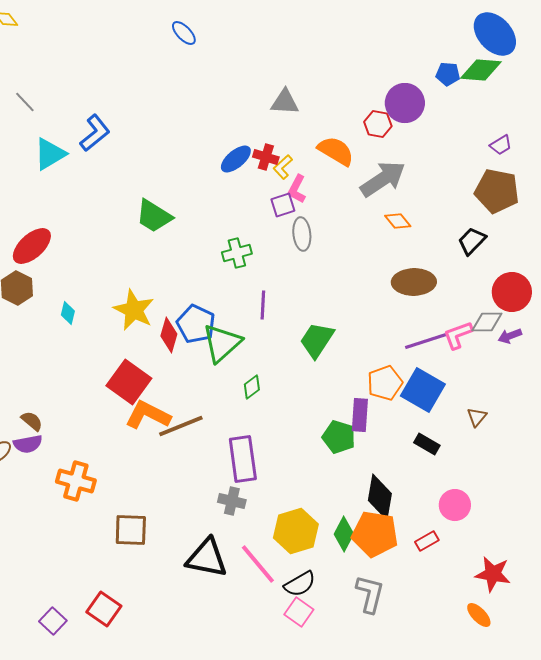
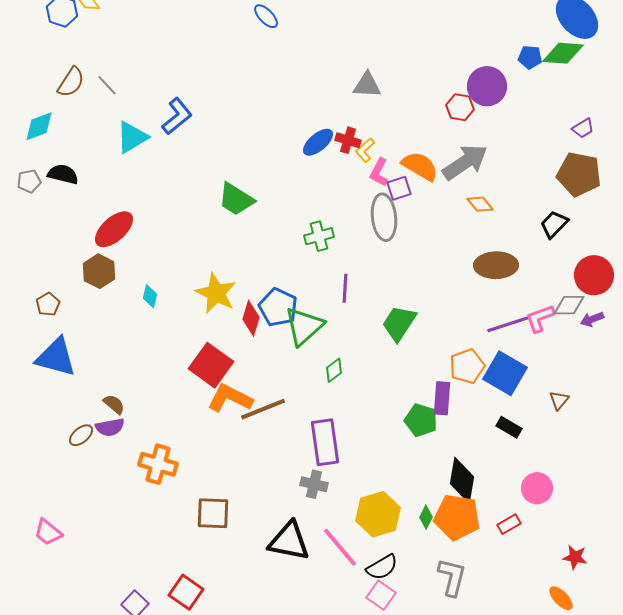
orange semicircle: (336, 151) -> (420, 166), moved
purple square: (283, 205) -> (399, 188), moved
gray ellipse: (302, 234) -> (384, 217), size x1.4
green diamond: (344, 534) -> (426, 517), size x0.7
red star: (493, 574) -> (575, 557), size x0.7

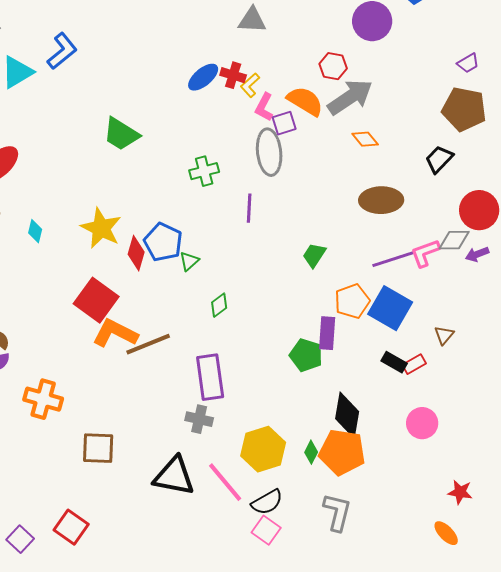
red hexagon: (460, 107) -> (333, 66), moved
purple line: (345, 288) -> (249, 208), moved
green trapezoid: (399, 323) -> (314, 255), moved, size x0.7
green triangle: (304, 326) -> (189, 261), size x0.5
red rectangle: (509, 524) -> (414, 364), moved

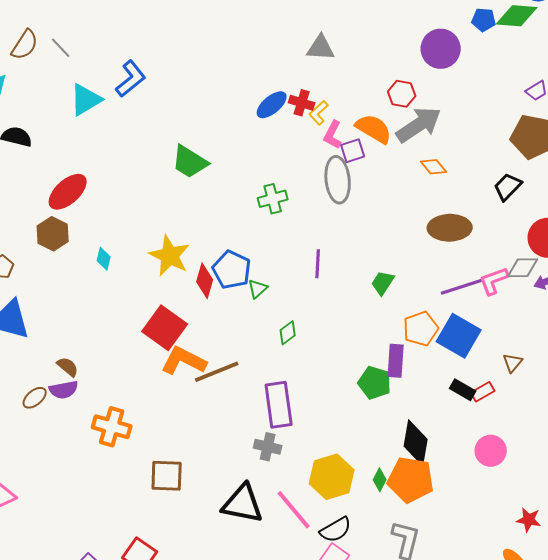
purple line: (249, 208) -> (318, 264), moved

